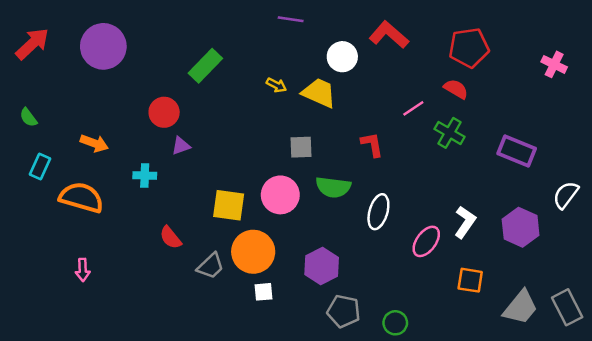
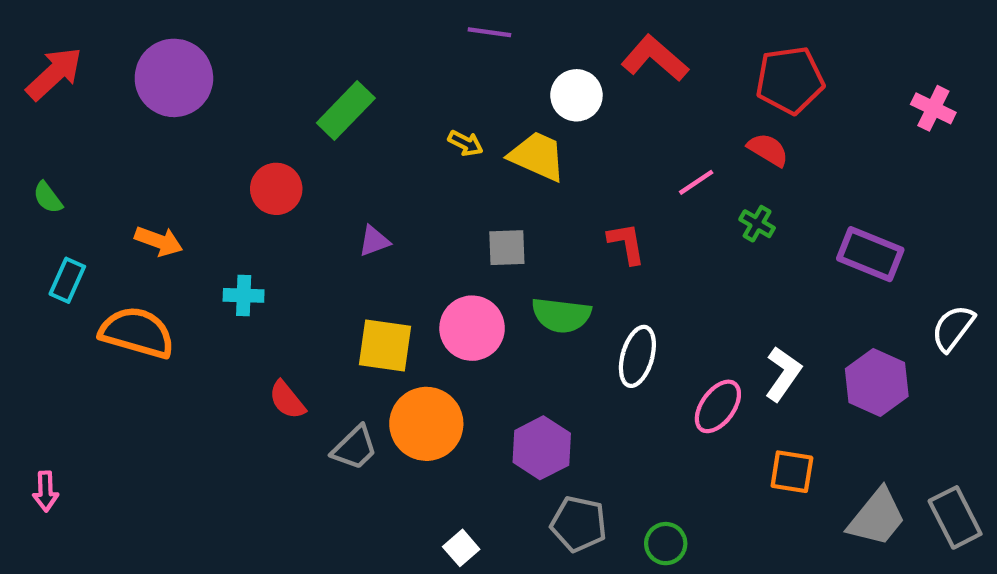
green cross: (450, 133) -> (757, 224), size x0.7
purple triangle: (181, 146) -> (374, 241), moved
pink arrow: (83, 270) -> (46, 491), moved
white square: (264, 292) -> (461, 548), moved, turned -36

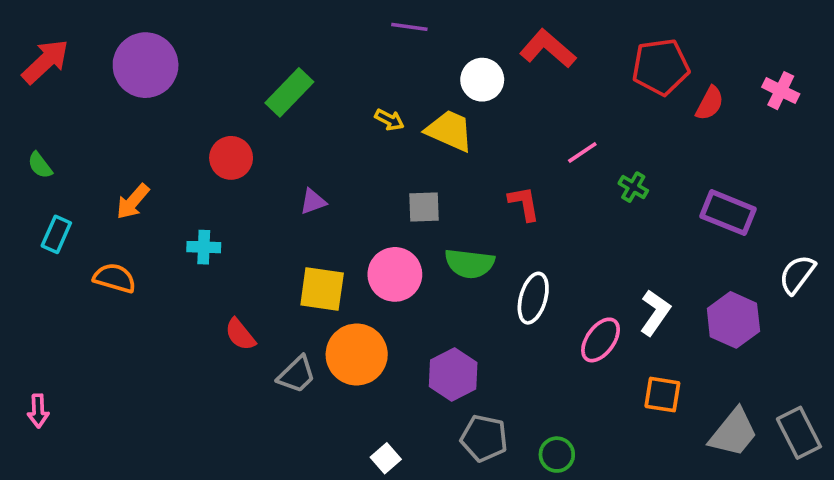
red semicircle: (768, 150) -> (710, 103), moved, turned 87
orange arrow: (159, 241) -> (133, 202), turned 111
orange semicircle: (137, 332) -> (115, 278), size x0.7

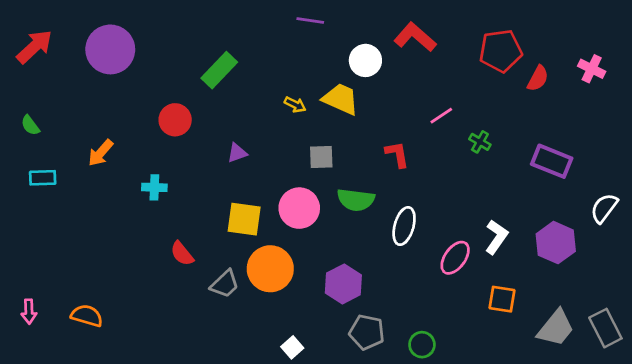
yellow arrow: (389, 120) -> (295, 105), moved
cyan rectangle: (56, 234) -> (43, 178), turned 64
orange semicircle: (115, 278) -> (87, 316), moved

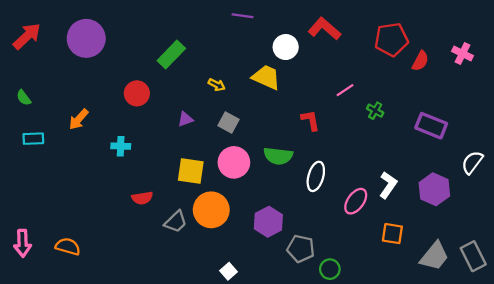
yellow arrow: (295, 105) -> (217, 85), moved
gray square: (321, 157) -> (228, 122), moved, turned 30
red semicircle: (182, 254) -> (142, 198), turned -60
pink arrow: (29, 312) -> (23, 243), size x1.4
gray pentagon: (367, 332) -> (301, 249), moved

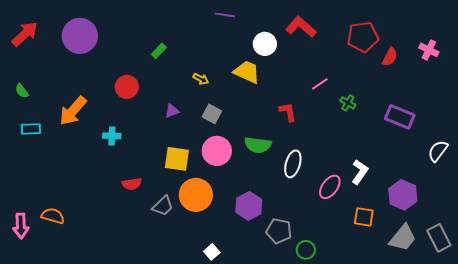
green rectangle: (171, 55) -> (159, 51), size x0.6
orange arrow: (79, 119) -> (73, 111), size x1.5
purple hexagon: (434, 189) -> (403, 195), moved
orange semicircle: (68, 246) -> (53, 216), moved

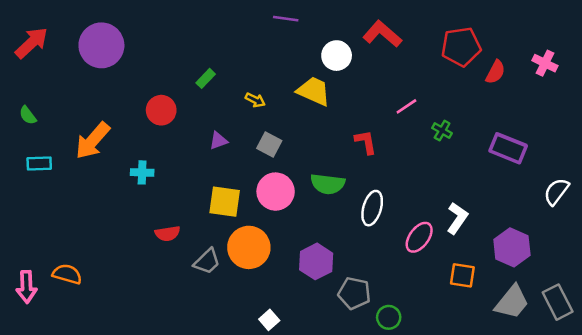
green rectangle: (159, 51) -> (206, 78), moved

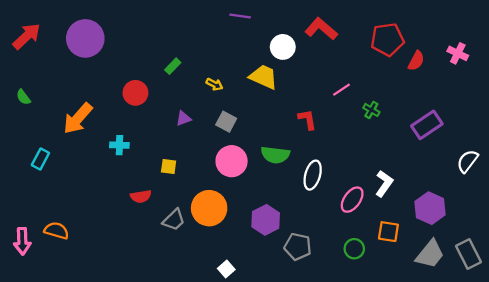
purple rectangle: (508, 148) -> (427, 125), turned -56
cyan rectangle: (39, 164) -> (40, 159), moved, turned -60
yellow square: (225, 202) -> (169, 167), moved, size x0.6
green circle: (389, 317) -> (354, 249), moved

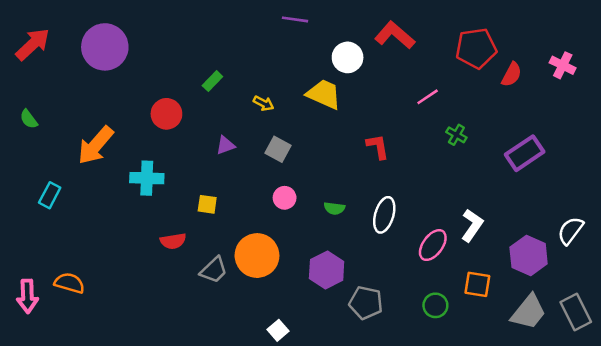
pink line: (341, 90) -> (428, 97), moved
cyan cross: (119, 145) -> (147, 178), size x1.4
green semicircle: (275, 155) -> (334, 208), moved, size x0.6
pink circle: (232, 161) -> (285, 198), size x0.6
white semicircle: (467, 161) -> (571, 231), moved

